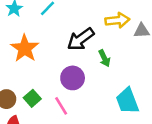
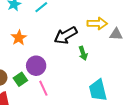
orange star: (25, 48) -> (19, 38), size x0.7
purple circle: (73, 78) -> (36, 66), moved

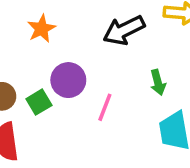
green arrow: (83, 53) -> (158, 82), moved
pink line: (43, 88) -> (105, 107), moved, turned 42

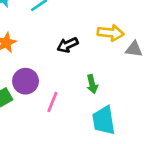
black arrow: (124, 30) -> (68, 45), size x0.7

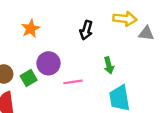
black arrow: (68, 45) -> (86, 30), turned -48
pink line: (52, 102) -> (73, 82), turned 60

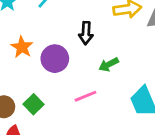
purple circle: (48, 63) -> (55, 59), moved
green arrow: (109, 65) -> (109, 65), moved, turned 91

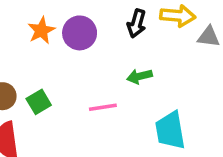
black arrow: (86, 33) -> (137, 23), moved
purple circle: (55, 59) -> (80, 33), moved

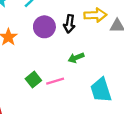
purple circle: (80, 33) -> (44, 27), moved
green square: (39, 102) -> (33, 80), moved

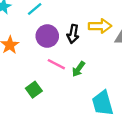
green arrow: (76, 58) -> (78, 69), turned -35
pink line: (55, 81) -> (56, 64), moved, turned 42

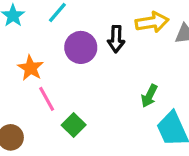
pink line: (56, 64) -> (47, 99), moved, turned 42
green arrow: (78, 69) -> (149, 96), moved

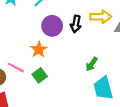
orange star: (31, 68) -> (39, 49), moved
pink line: (47, 99) -> (16, 68), moved, turned -42

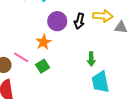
green arrow: (92, 64) -> (91, 59), turned -40

